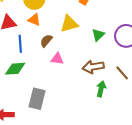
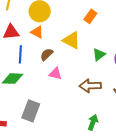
yellow triangle: (69, 24) -> (71, 40), turned 36
green arrow: (101, 89) -> (93, 122), moved

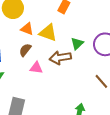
orange triangle: (37, 32) -> (27, 29), moved
brown arrow: (90, 86) -> (60, 58), moved

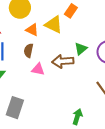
yellow triangle: (48, 33) -> (54, 24), moved
brown semicircle: (25, 50) -> (29, 51), turned -32

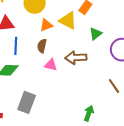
orange triangle: (32, 30) -> (46, 25), turned -48
green triangle: (81, 49) -> (96, 34), moved

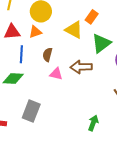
orange triangle: (46, 25) -> (35, 32), moved
green triangle: (96, 34) -> (101, 43), size x1.5

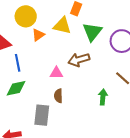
orange triangle: (35, 32) -> (38, 35), moved
brown semicircle: (47, 55) -> (58, 96), moved
green arrow: (93, 123) -> (103, 97), moved

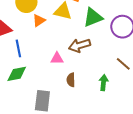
green triangle: (92, 32) -> (93, 17), turned 30
brown semicircle: (58, 96) -> (71, 80), moved

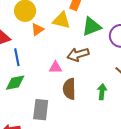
brown semicircle: (71, 80) -> (69, 89), size x1.5

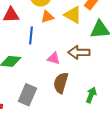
blue line: (17, 57) -> (31, 35), moved

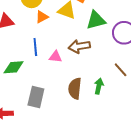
blue line: (31, 35) -> (35, 47), moved
brown semicircle: (61, 83) -> (75, 88), moved

